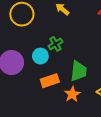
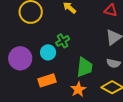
orange rectangle: (50, 81) -> (47, 80), moved

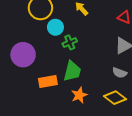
cyan circle: (48, 52) -> (55, 27), moved
green trapezoid: (85, 67) -> (72, 71), moved

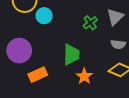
green cross: (70, 42) -> (90, 23), moved
orange rectangle: (48, 81) -> (38, 75), moved

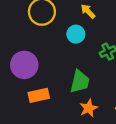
cyan circle: (44, 16) -> (76, 34), moved

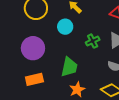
purple circle: (24, 65) -> (33, 48), moved

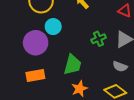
cyan circle: (65, 27) -> (53, 27), moved

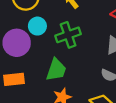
green cross: (99, 39) -> (68, 35), moved, size x1.5

